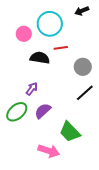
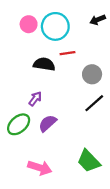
black arrow: (82, 11) -> (98, 20), moved
pink circle: (24, 34) -> (29, 24), moved
green trapezoid: (70, 132) -> (89, 161), moved
pink arrow: (49, 151) -> (40, 168), moved

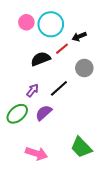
black arrow: (98, 20) -> (79, 36), moved
red line: (68, 53) -> (62, 49), turned -32
black semicircle: (44, 64) -> (41, 59), turned -30
black line: (94, 103) -> (59, 88), moved

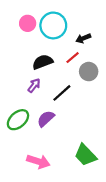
red line: (62, 49) -> (73, 58), moved
purple arrow: (32, 90) -> (34, 85), moved

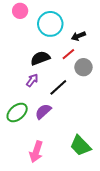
pink circle: (28, 23) -> (20, 11), moved
pink arrow: (38, 161) -> (36, 152), turned 90

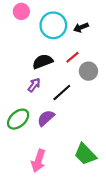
black arrow: (78, 36) -> (81, 27), moved

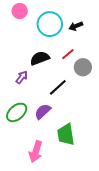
purple arrow: (34, 85) -> (22, 77), moved
green trapezoid: (85, 154) -> (66, 134), moved, turned 35

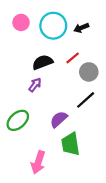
pink circle: (20, 11) -> (21, 22), moved
purple arrow: (22, 77) -> (35, 85), moved
black line: (58, 87) -> (86, 100), moved
purple semicircle: (43, 111) -> (59, 119), moved

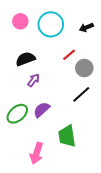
black arrow: (81, 28) -> (86, 27), moved
black semicircle: (43, 62) -> (25, 59), moved
purple semicircle: (59, 119) -> (42, 110), moved

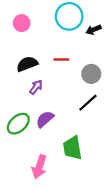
cyan circle: (51, 24) -> (69, 16), moved
red line: (69, 55) -> (61, 60), moved, turned 40

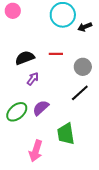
pink circle: (22, 23) -> (13, 11), moved

